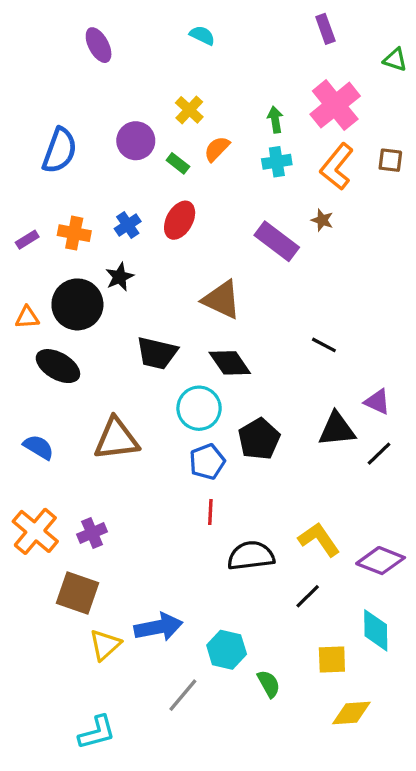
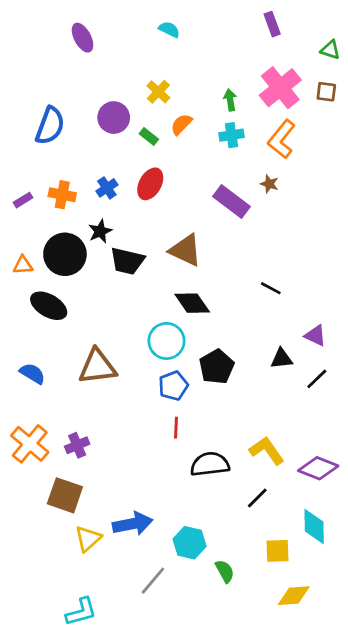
brown square: (390, 160) -> (326, 92), moved
black trapezoid: (157, 353) -> (127, 261), moved
black triangle: (337, 429) -> (282, 359), size x0.7

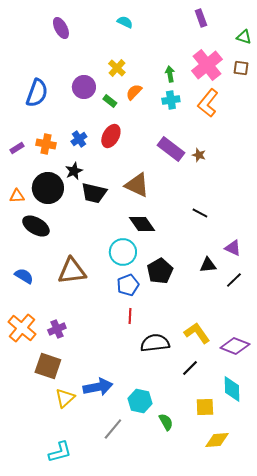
brown star: (269, 184) -> (199, 155), moved

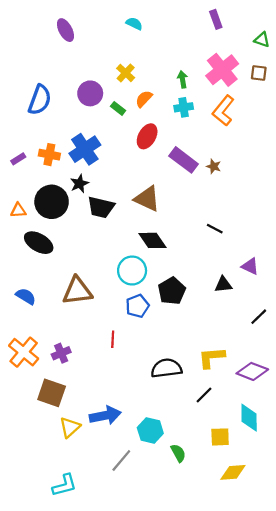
red ellipse: (111, 136) -> (147, 136), moved
blue cross: (79, 139) -> (85, 149), size x1.8
black line: (234, 280) -> (259, 317), moved
red line: (130, 316) -> (113, 339), moved
yellow L-shape: (197, 333) -> (211, 357), turned -60

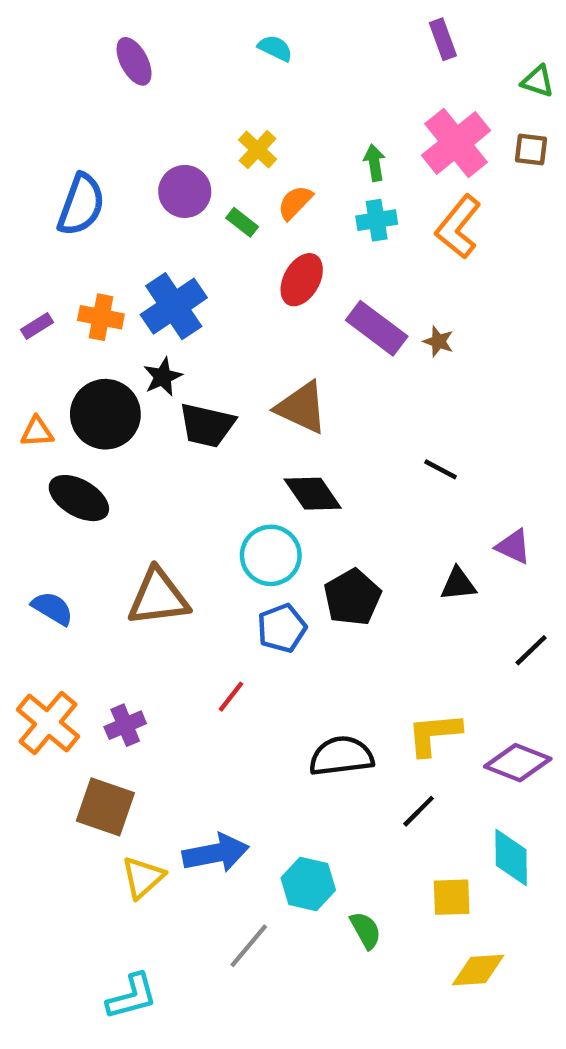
red line: (113, 339) -> (231, 697), turned 35

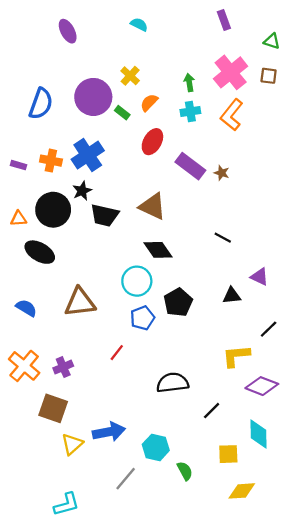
purple circle: (185, 191) -> (93, 97), size x1.4
purple rectangle: (37, 326) -> (19, 165), turned 48
yellow L-shape: (434, 734) -> (236, 356), moved

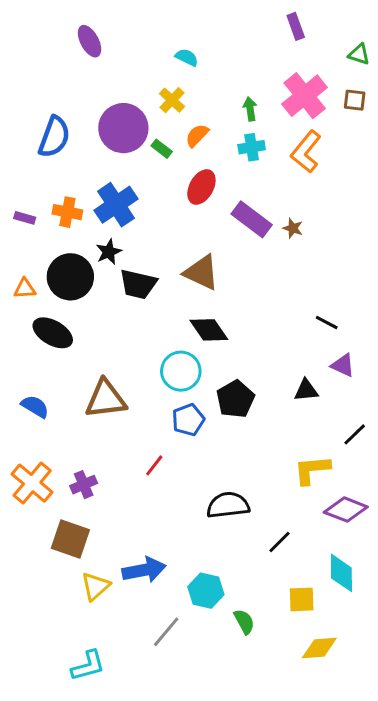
cyan semicircle: (139, 24) -> (187, 57), moved
black line: (223, 238) -> (327, 323), moved

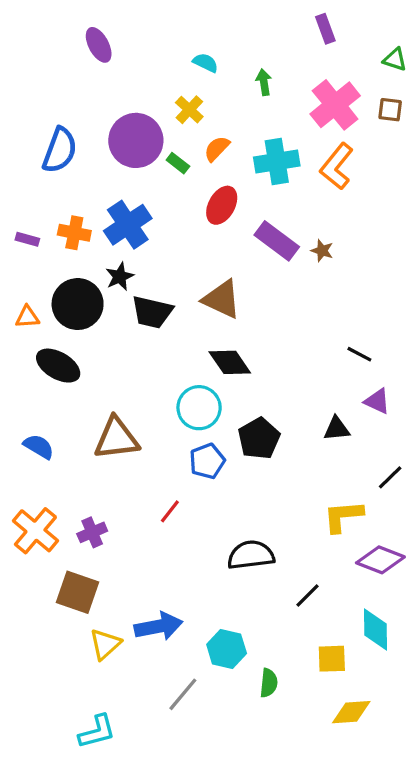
green arrow: (250, 109) -> (264, 82), moved
cyan cross: (252, 147) -> (277, 162), size x1.5
green semicircle: (244, 622) -> (269, 683), turned 35

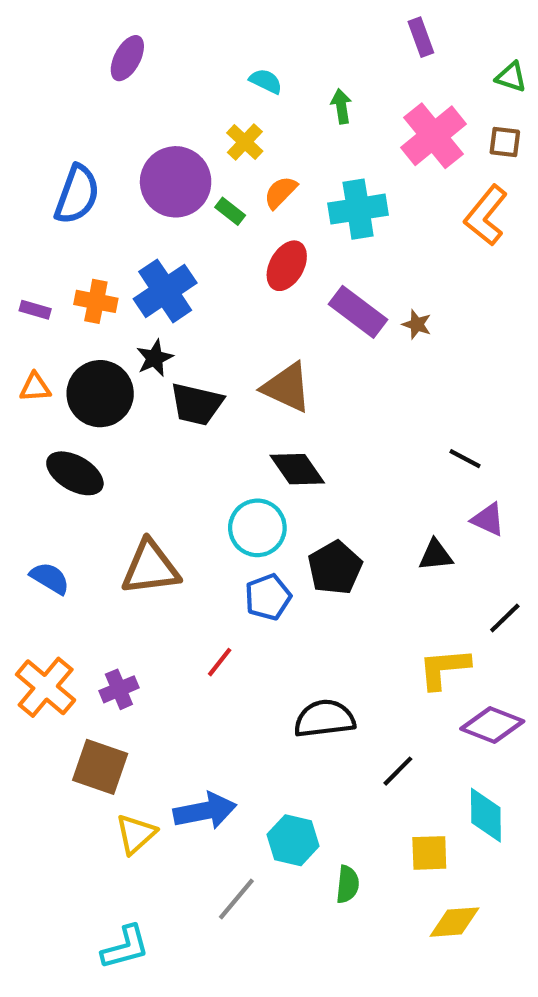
purple ellipse: (99, 45) -> (127, 58), turned 56
orange L-shape: (337, 166) -> (486, 215), moved
orange triangle: (27, 317) -> (35, 387), moved

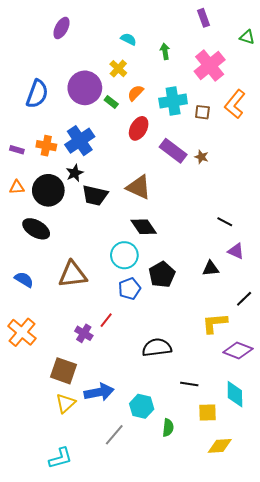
brown square: (505, 142) -> (202, 112), moved
purple cross: (119, 689) -> (84, 333), moved, turned -36
brown square: (100, 767) -> (64, 371), moved
black line: (398, 771) -> (189, 384), moved, turned 54

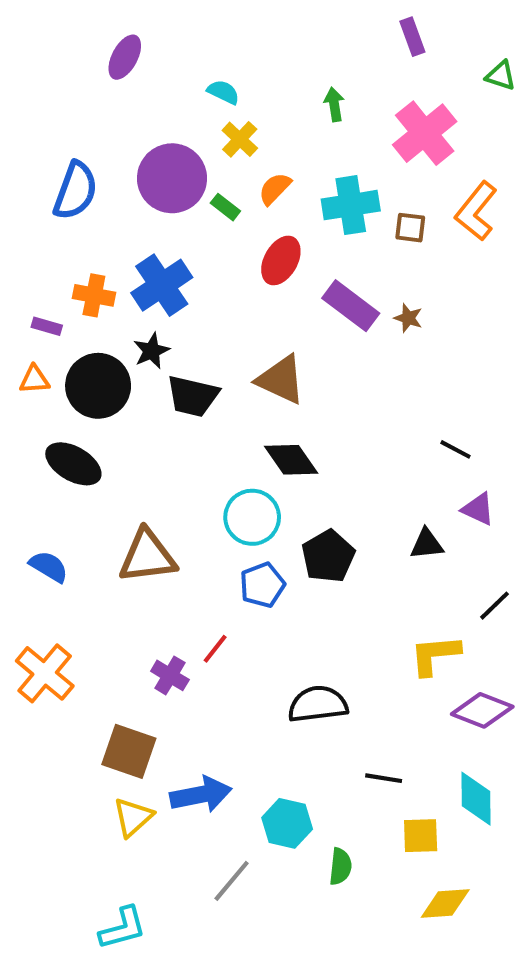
cyan semicircle: (128, 39) -> (223, 92), moved
purple rectangle: (17, 150) -> (47, 326), moved

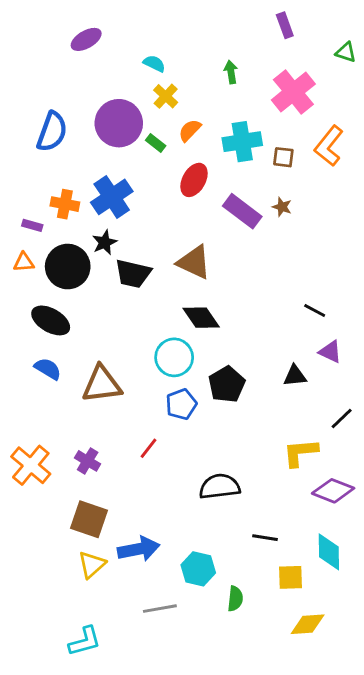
purple ellipse: (125, 57) -> (86, 39), turned 32
brown star: (408, 318) -> (282, 207), moved
blue semicircle: (49, 567) -> (48, 369), moved
purple cross: (170, 675) -> (88, 461), moved
gray line: (232, 881) -> (160, 609), turned 40

